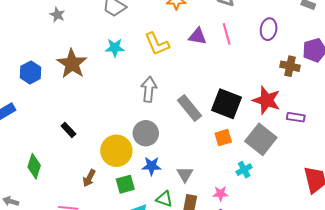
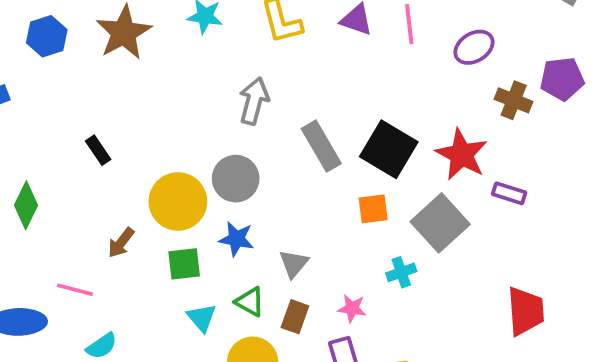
purple ellipse: (269, 29) -> (474, 47), moved, turned 40

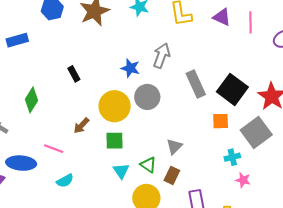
blue star: (236, 239) -> (130, 68), moved
pink star: (352, 308) -> (243, 180), moved

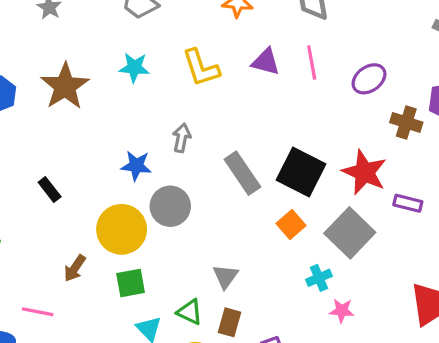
gray arrow: (162, 56) -> (182, 138), size x0.7
orange square: (221, 121) -> (291, 224), turned -30

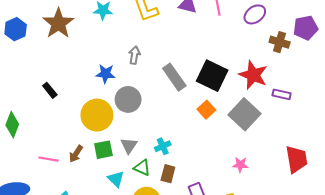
brown arrow: (75, 268) -> (76, 154), moved
gray triangle: (225, 276) -> (129, 146), moved
cyan cross: (319, 278) -> (163, 146), moved
pink line: (38, 312) -> (48, 159), moved

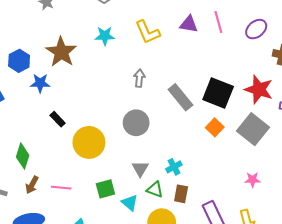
blue star: (105, 74) -> (40, 83), moved
yellow circle: (97, 115) -> (89, 142), moved
green square: (103, 150) -> (105, 189), moved
brown arrow: (76, 154) -> (32, 185), moved

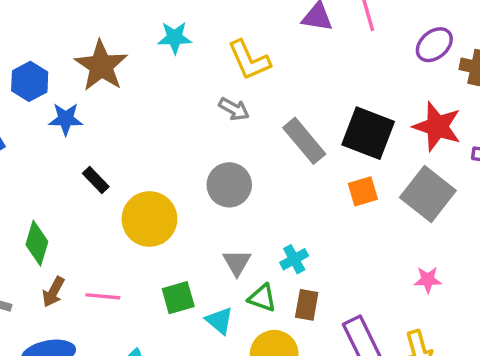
purple ellipse: (256, 29) -> (434, 45), moved
yellow L-shape: (148, 32) -> (249, 60), moved
gray arrow: (139, 78) -> (234, 109), turned 114
orange square: (215, 127) -> (363, 191), turned 30

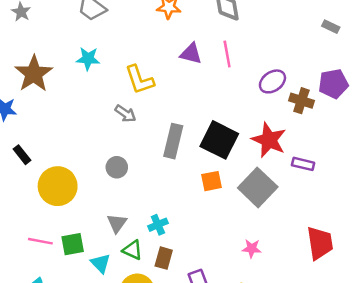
gray rectangle: (304, 141) -> (173, 141), turned 48
gray circle: (229, 185) -> (117, 167), size x0.7
pink line: (103, 296) -> (40, 241), moved

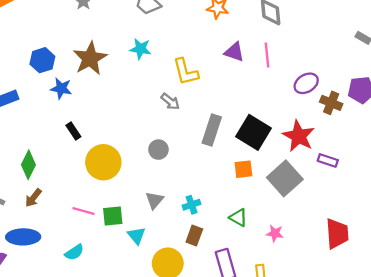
green triangle: (132, 250) -> (238, 218), moved

